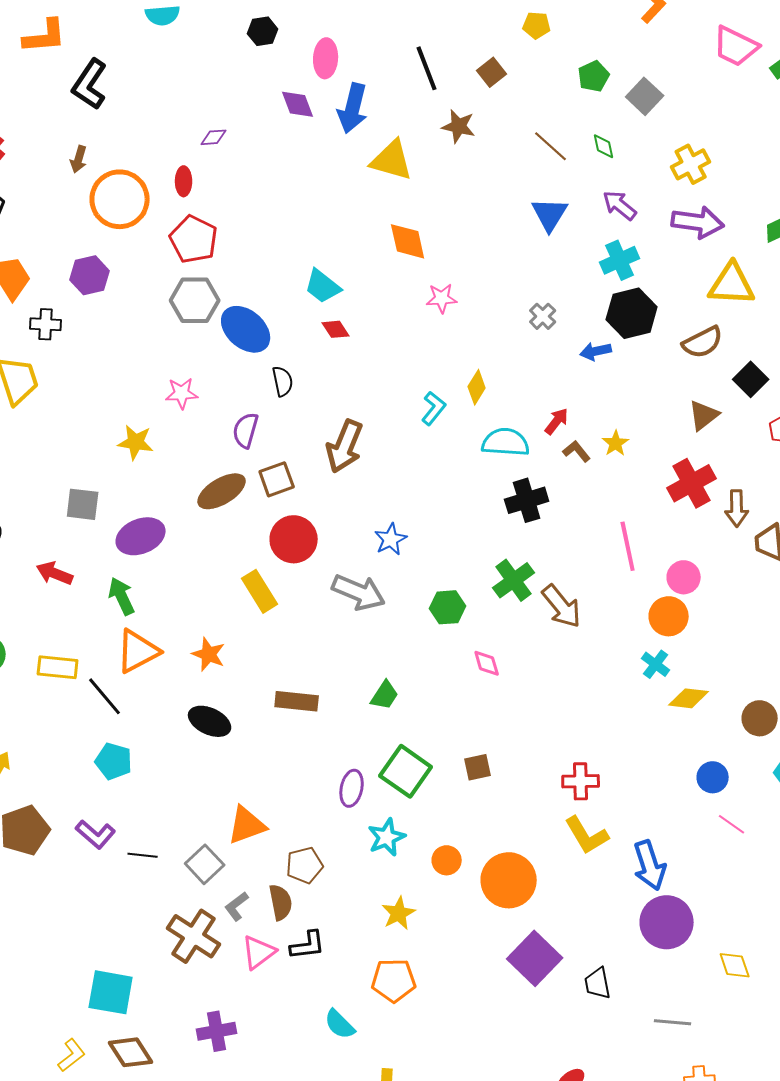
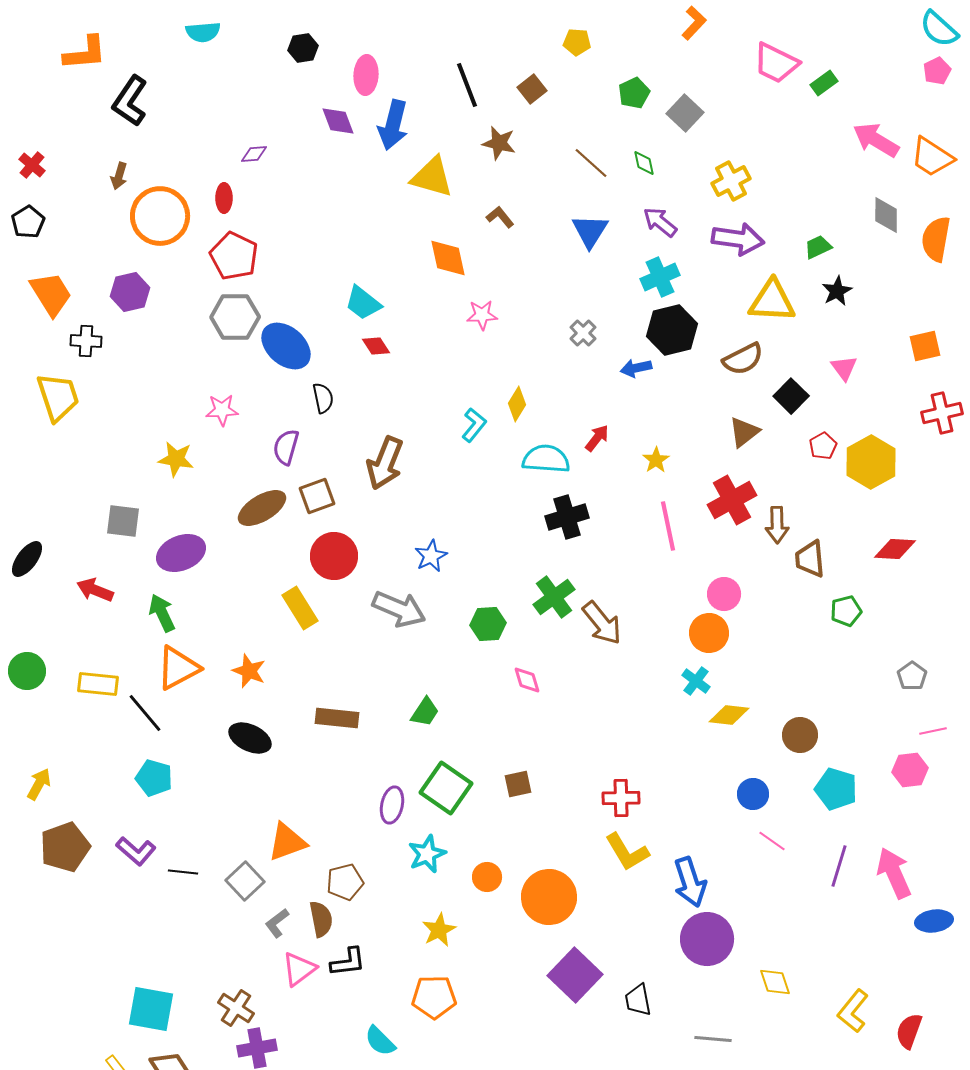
brown L-shape: (577, 451) -> (500, 217), moved
pink line: (628, 546) -> (668, 526), moved
brown cross: (194, 936) -> (236, 1008), moved, size x0.7

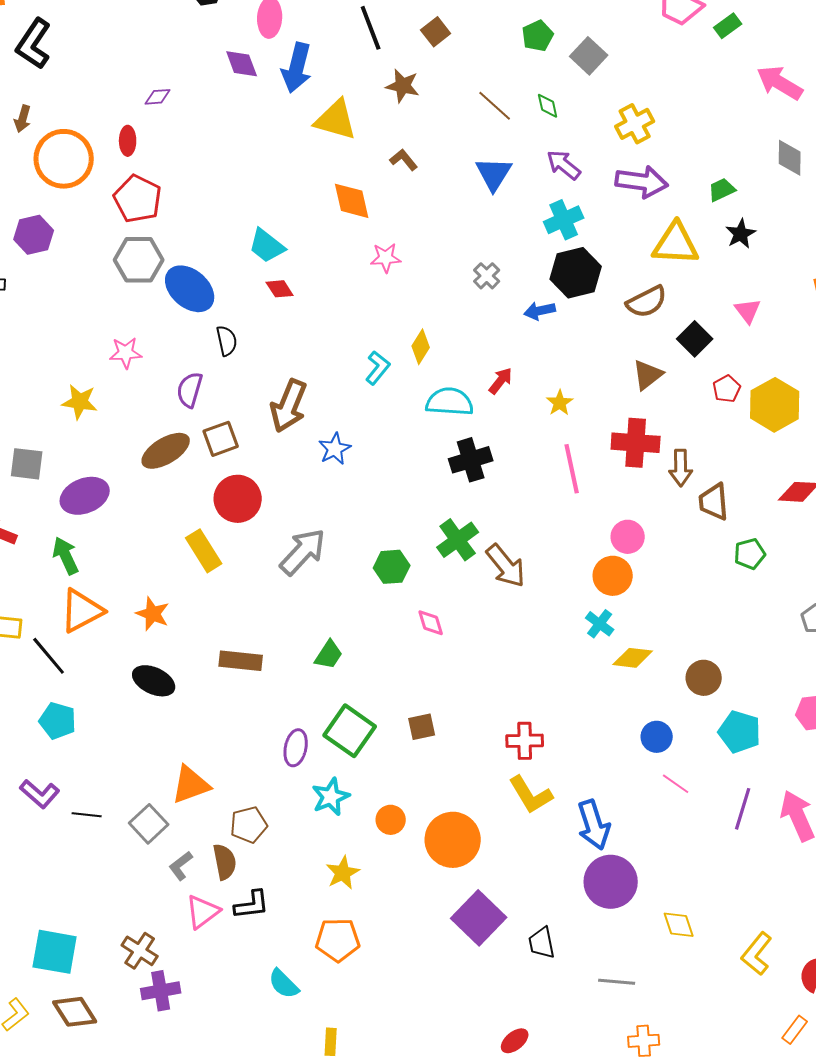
red cross: (732, 500) -> (636, 443), turned 33
blue star: (431, 556) -> (335, 449), moved
gray arrow: (399, 609) -> (303, 552), turned -70

